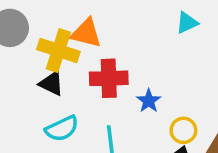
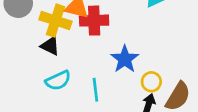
red cross: (109, 78) -> (94, 21), moved
blue star: (149, 101) -> (125, 59), size x1.5

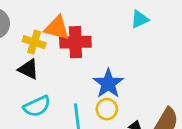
yellow cross: (55, 21) -> (34, 42), size x0.7
yellow circle: (151, 82) -> (107, 109), moved

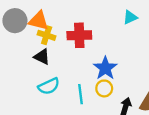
orange triangle: (57, 28) -> (39, 21), moved

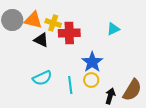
cyan triangle: (130, 17) -> (113, 29), moved
yellow cross: (47, 35) -> (53, 23), moved
black triangle: (42, 57) -> (41, 40), moved

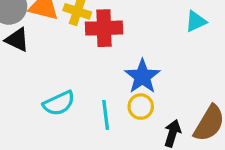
cyan triangle: (113, 29) -> (196, 21), moved
black triangle: (41, 40) -> (17, 40), moved

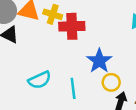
yellow circle: (141, 107) -> (111, 82), moved

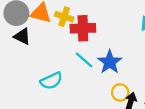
yellow circle: (111, 82) -> (120, 92), moved
cyan line: (73, 88) -> (84, 60), moved, turned -42

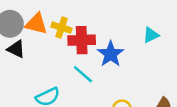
blue star: (110, 62) -> (111, 54), moved

